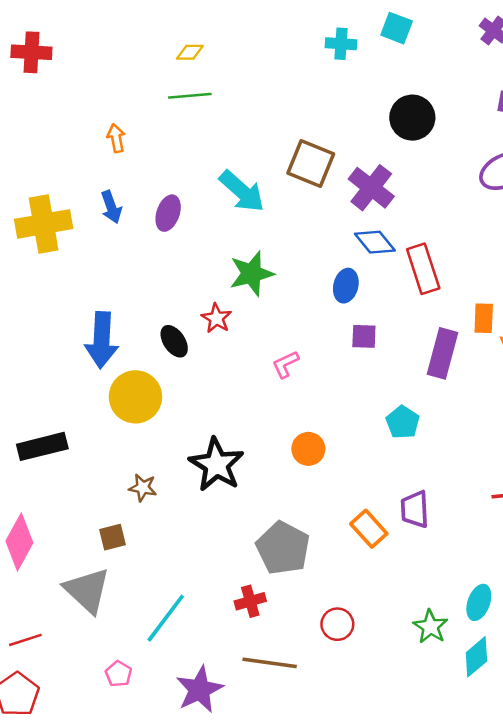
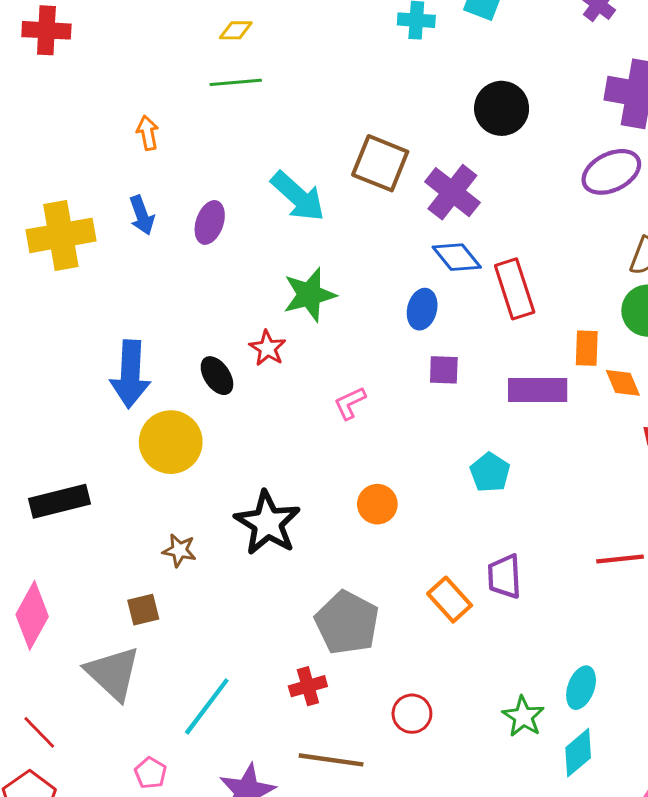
purple rectangle: (443, 353) -> (538, 390), turned 75
red line: (25, 640) -> (39, 732), turned 64

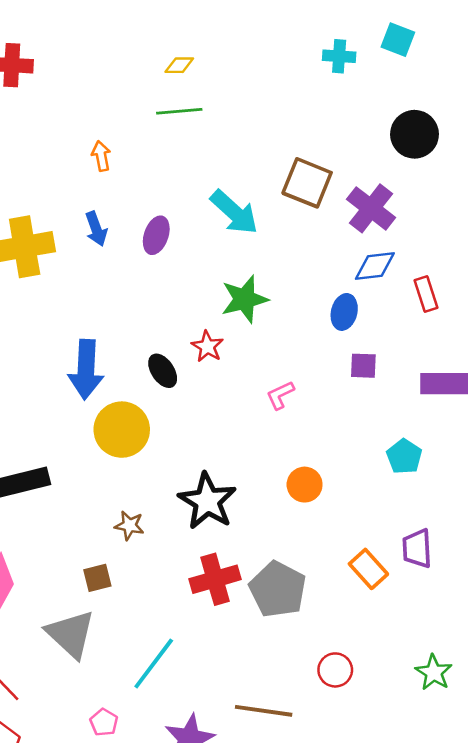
blue diamond: (457, 257) -> (375, 266), turned -57
red rectangle: (515, 289) -> (426, 294), size x0.7
red cross: (308, 686) -> (215, 579), moved, size x1.5

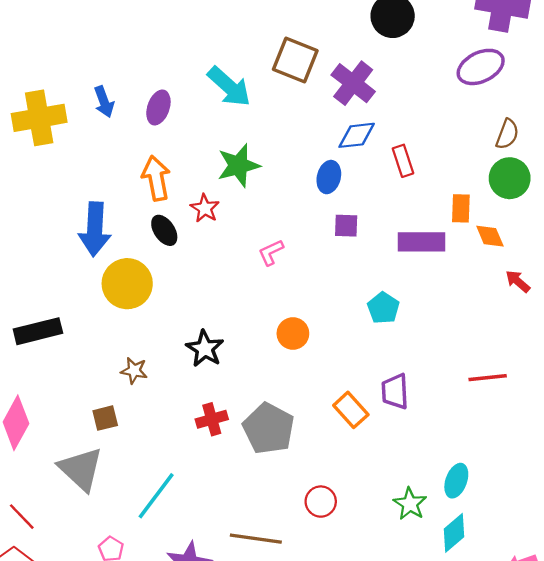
orange arrow: (101, 156) -> (156, 178), moved, size x1.6
black star: (207, 501) -> (205, 349), size x0.7
red cross: (215, 579) -> (212, 419), size x0.7

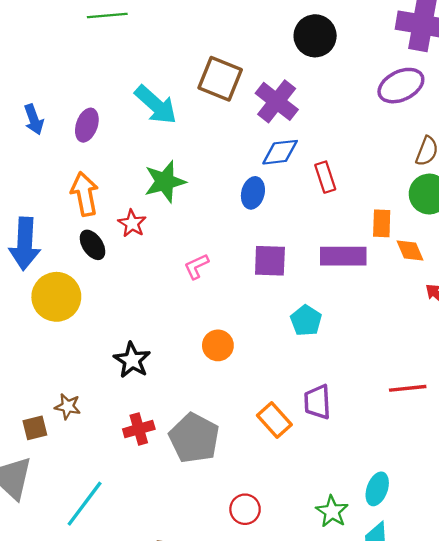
purple square: (346, 226) -> (270, 261), moved, size x1.4
brown star: (134, 371) -> (68, 406), moved

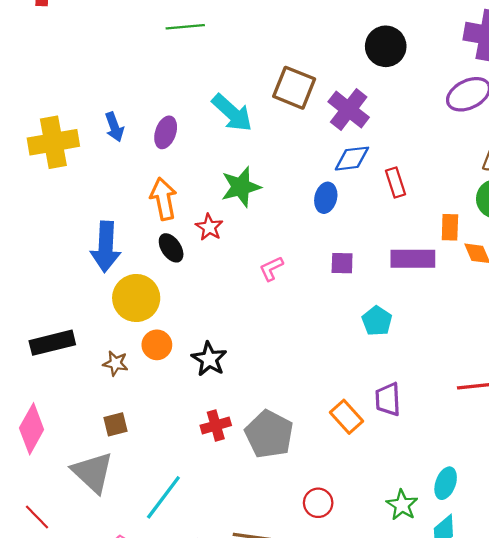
purple square: (270, 261) -> (342, 263), size x0.7
orange circle: (218, 345) -> (157, 345), moved
brown star: (68, 406) -> (115, 363), moved

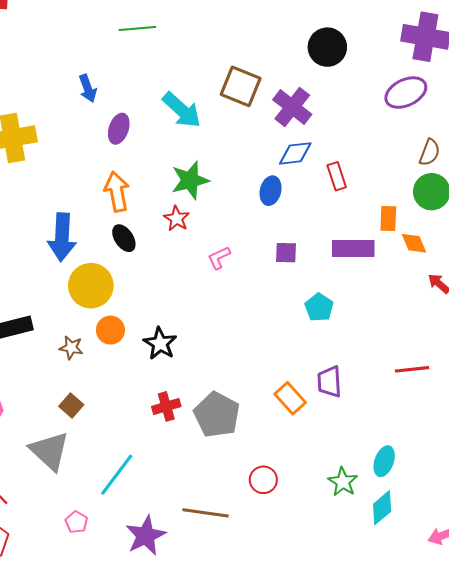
blue arrow: (114, 127) -> (88, 88), moved
red star: (209, 227) -> (177, 219), moved
brown square: (115, 424) -> (71, 405), turned -35

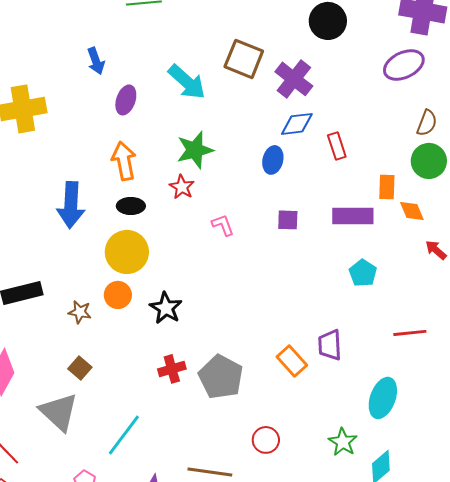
black ellipse: (124, 238) -> (131, 206), turned -56
pink L-shape: (219, 258) -> (223, 225), turned 95
yellow circle: (91, 286) -> (127, 252), moved
cyan pentagon: (319, 307) -> (363, 273), moved
cyan ellipse: (384, 461) -> (383, 398), moved, size x1.4

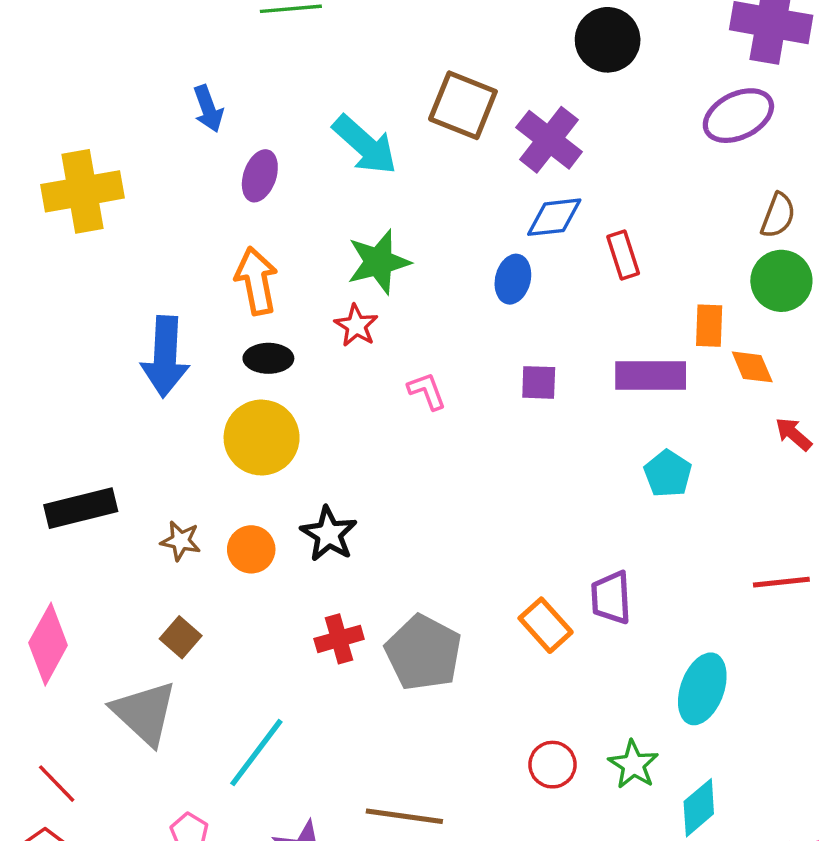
orange circle: (118, 295) -> (251, 549), moved
red line: (410, 333) -> (781, 582), moved
red circle: (266, 440) -> (552, 765), moved

